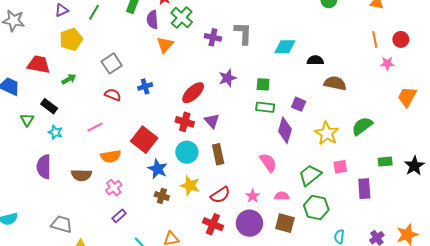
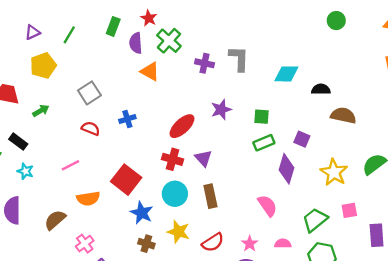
orange triangle: (165, 45) -> (150, 72), turned -42
green rectangle: (265, 107) -> (264, 143), turned -30
brown semicircle: (81, 175) -> (55, 220), turned 138
pink cross: (114, 188) -> (85, 244), moved

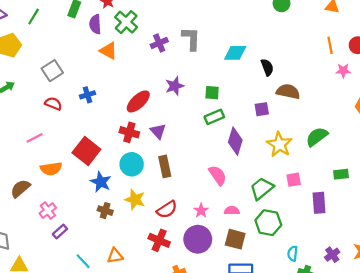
purple cross: (205, 63) -> (159, 43), turned -35
black semicircle: (321, 89) -> (267, 67), turned 70
purple square: (302, 139) -> (262, 109), moved, turned -32

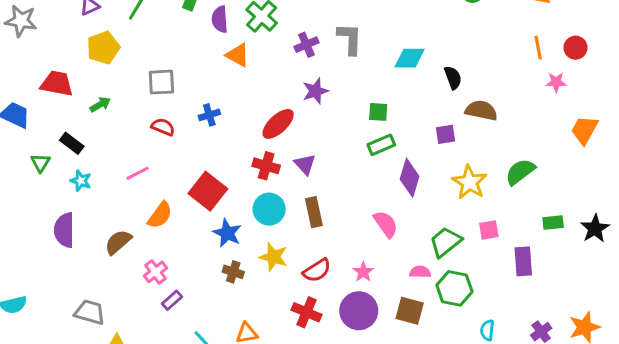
gray square: (52, 71) -> (161, 82), turned 30
purple star: (175, 86) -> (315, 91), moved
orange semicircle: (51, 169) -> (160, 215), turned -45
pink semicircle: (232, 211) -> (420, 272), moved

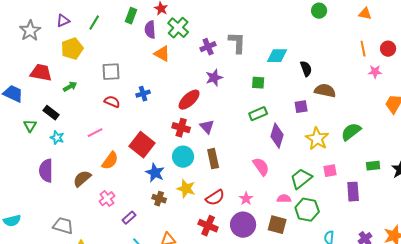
gray star: (21, 21) -> (30, 31), moved, turned 30
green square: (378, 112) -> (258, 83), moved
purple rectangle: (172, 300) -> (129, 218), moved

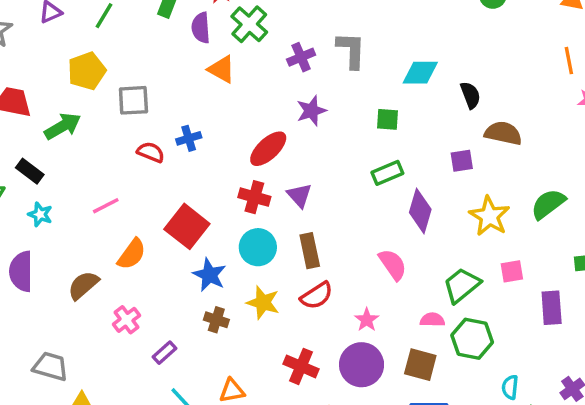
yellow pentagon: (72, 49) -> (87, 71), moved
green arrow: (70, 87) -> (63, 126), size x1.5
red semicircle: (112, 102) -> (151, 152), moved
red semicircle: (215, 198) -> (317, 296), moved

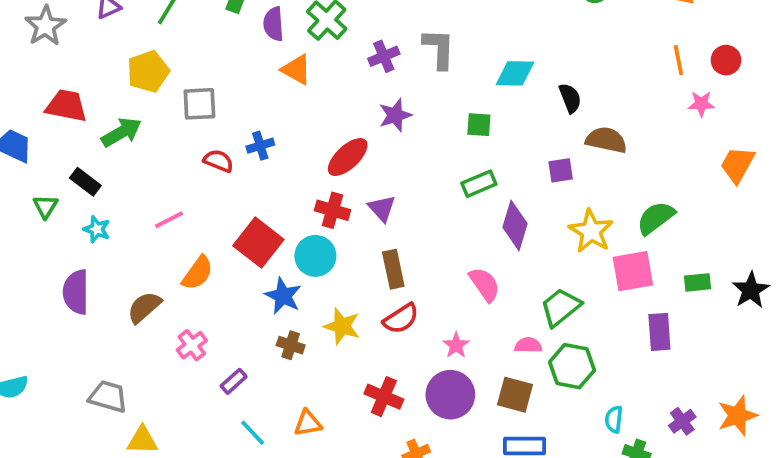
cyan circle: (258, 247) -> (315, 256), moved
pink square: (512, 271) -> (633, 271), moved, size x1.6

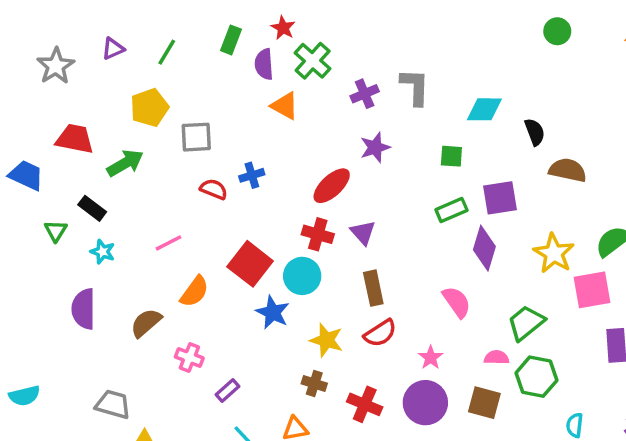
purple square: (561, 170) -> (500, 198), moved, size x1.5
pink cross: (192, 345) -> (189, 358), turned -32
brown cross: (291, 345) -> (314, 384), moved

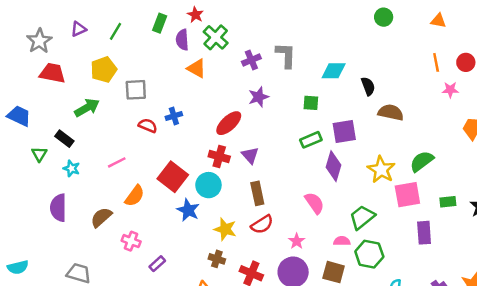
red trapezoid: (75, 139) -> (52, 73), moved

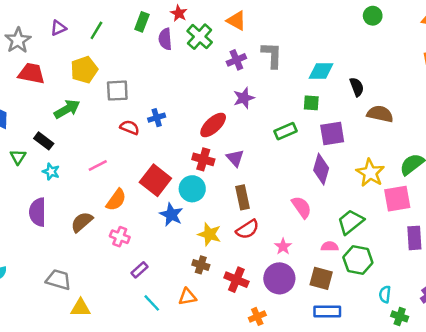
orange triangle: (197, 68) -> (236, 21), moved
green square: (311, 103) -> (311, 103), moved
green rectangle: (311, 140) -> (286, 131), moved
pink cross: (131, 241) -> (120, 237), moved

